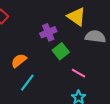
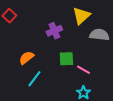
yellow triangle: (76, 17) -> (81, 16), turned 42
green square: (61, 51) -> (66, 59), moved, turned 35

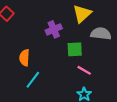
orange semicircle: (26, 58) -> (24, 58), turned -49
green square: (66, 59) -> (75, 49), moved

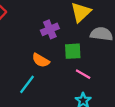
orange semicircle: (24, 58) -> (41, 60), moved, turned -63

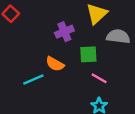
cyan line: (27, 84) -> (33, 79), moved, turned 30

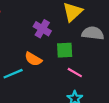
purple cross: (64, 32) -> (42, 29), turned -36

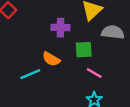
purple cross: (42, 29) -> (60, 28), turned -30

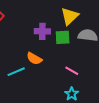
green square: (84, 50) -> (63, 37), moved

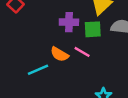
pink line: (72, 71) -> (82, 52), moved

